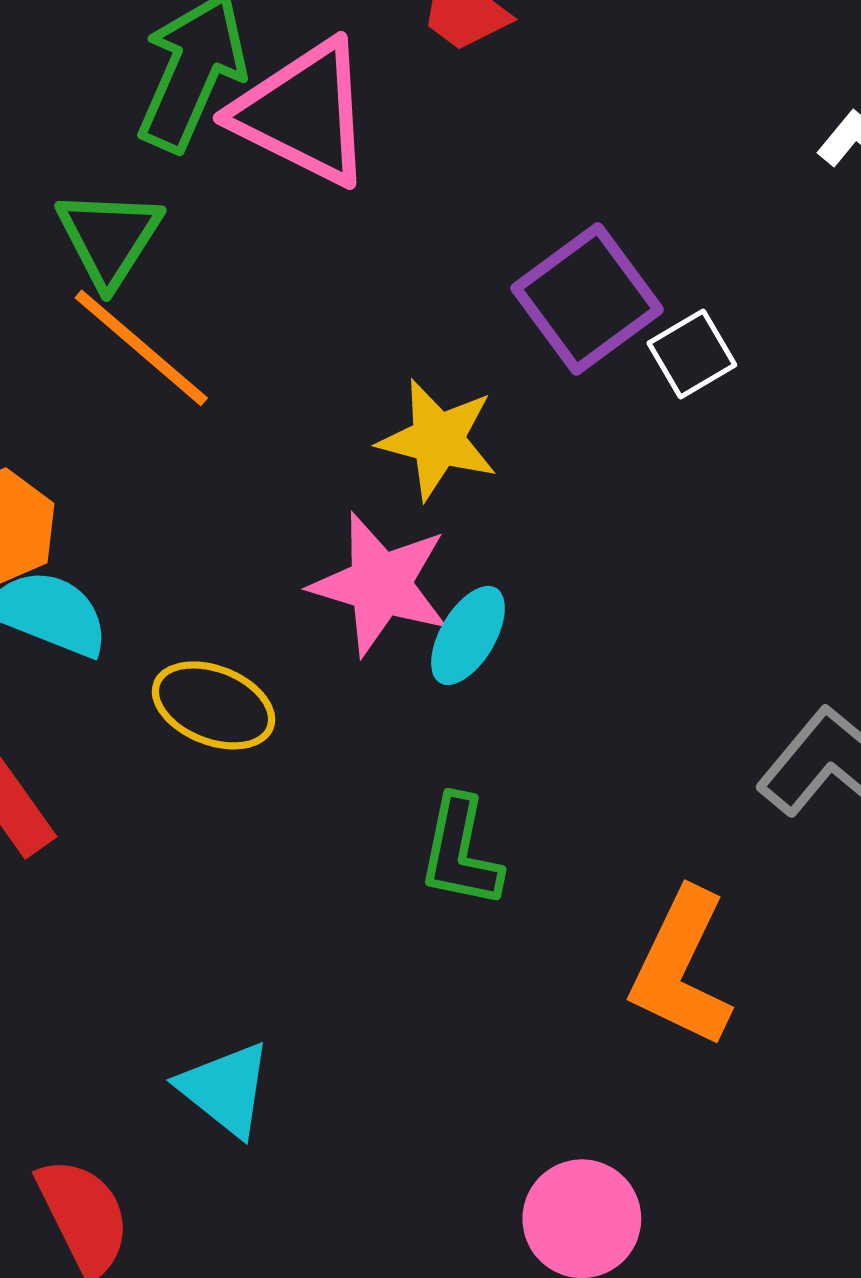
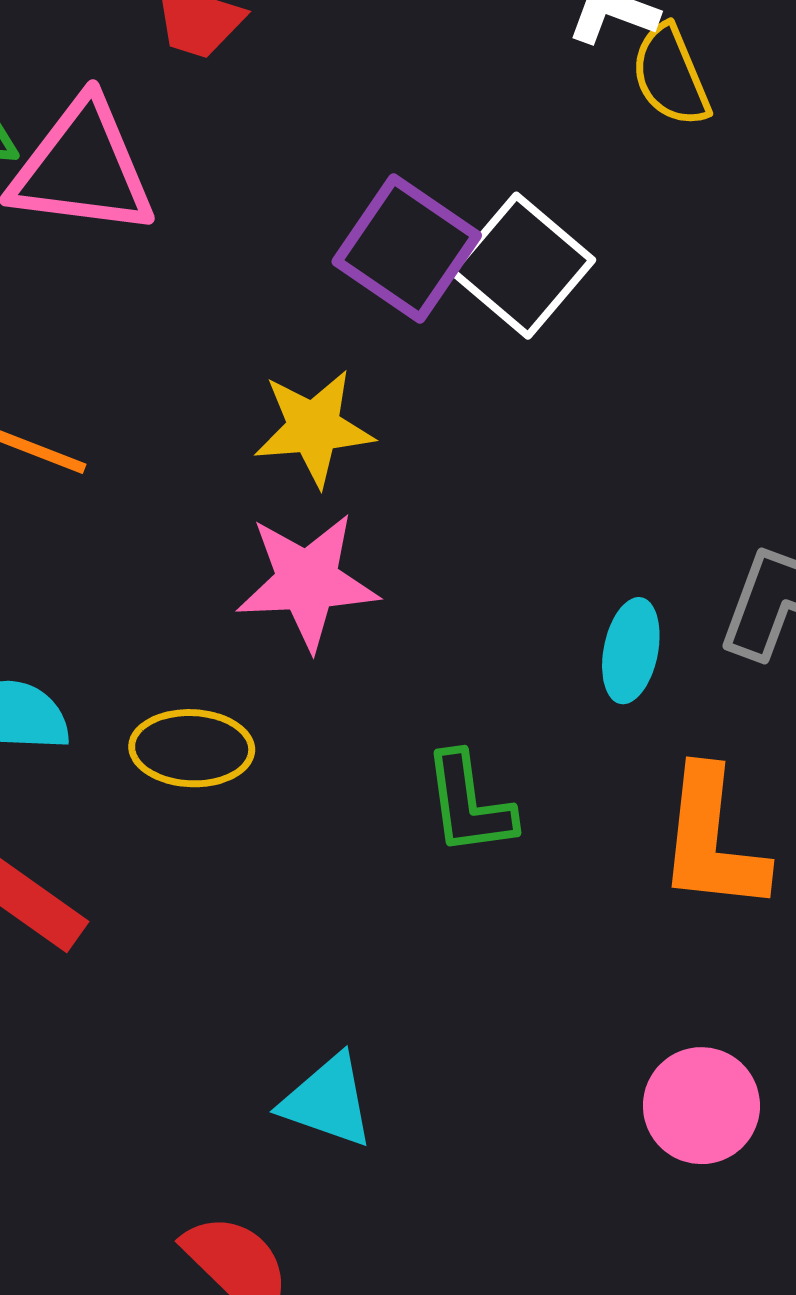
white square: (692, 354) -> (522, 266), size x1.6
cyan ellipse: (468, 635) -> (631, 651), moved

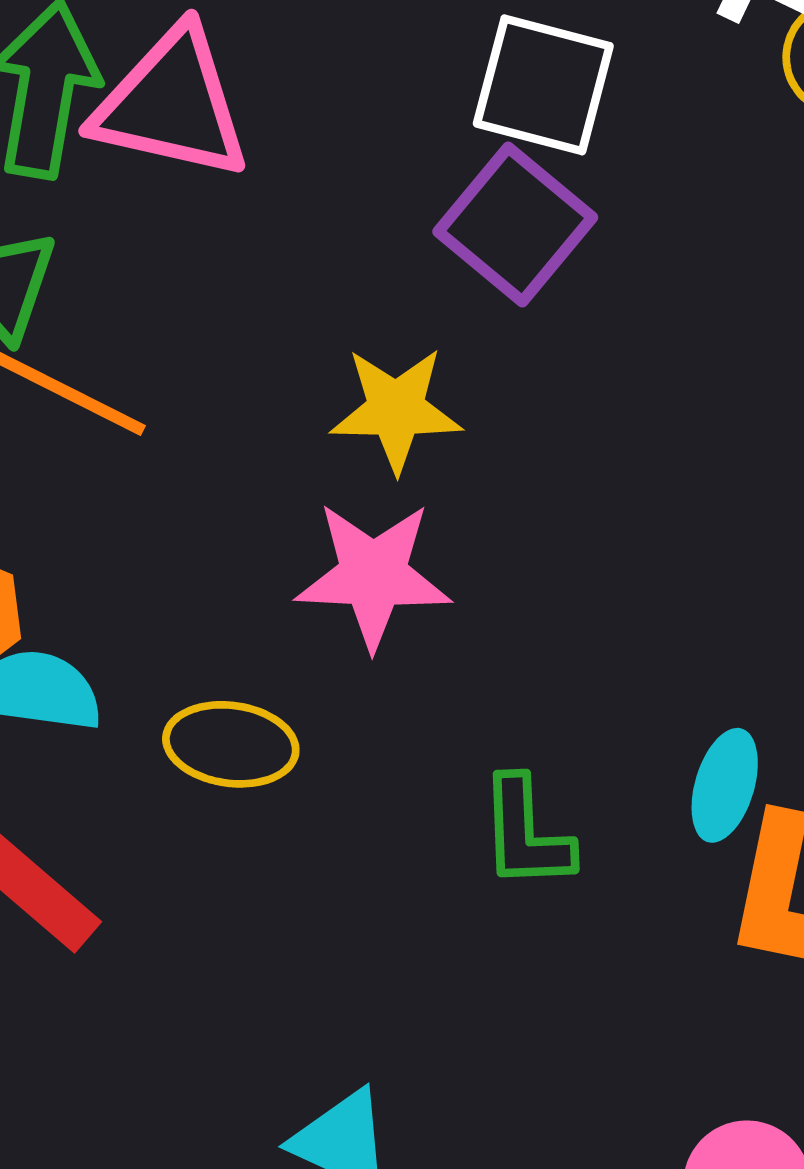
white square: (522, 266) -> (543, 85), moved, turned -31
cyan ellipse: (631, 651) -> (725, 785), moved

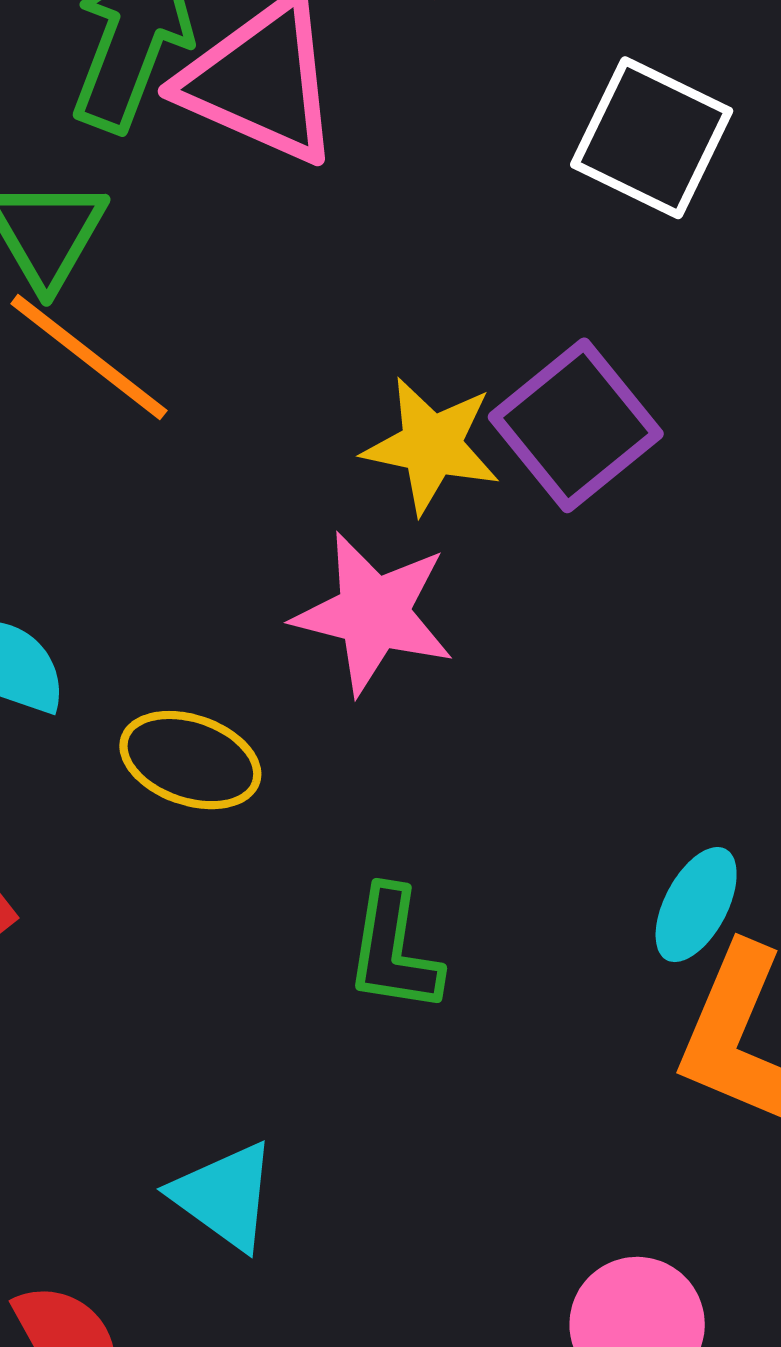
purple square: (515, 225) -> (576, 425), moved
green L-shape: (526, 833) -> (394, 950), moved

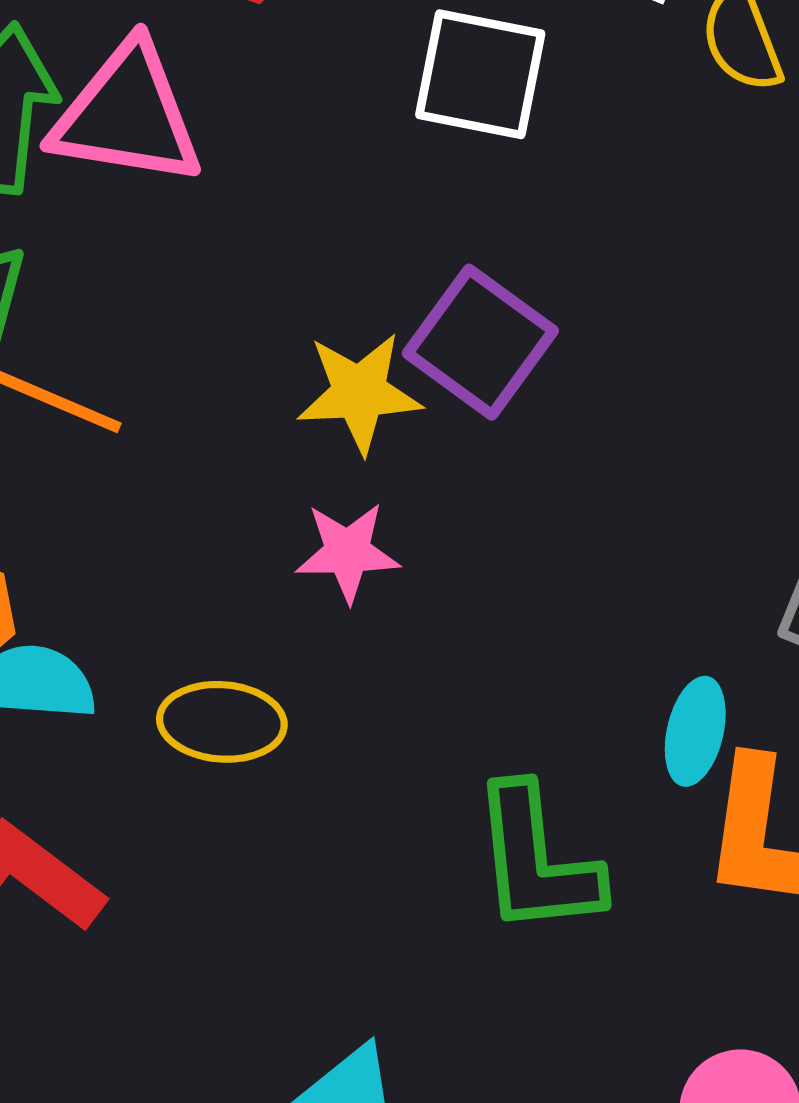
pink star: (374, 613) -> (348, 552), size x0.7
green L-shape: (394, 950) -> (536, 860), moved, size x1.4

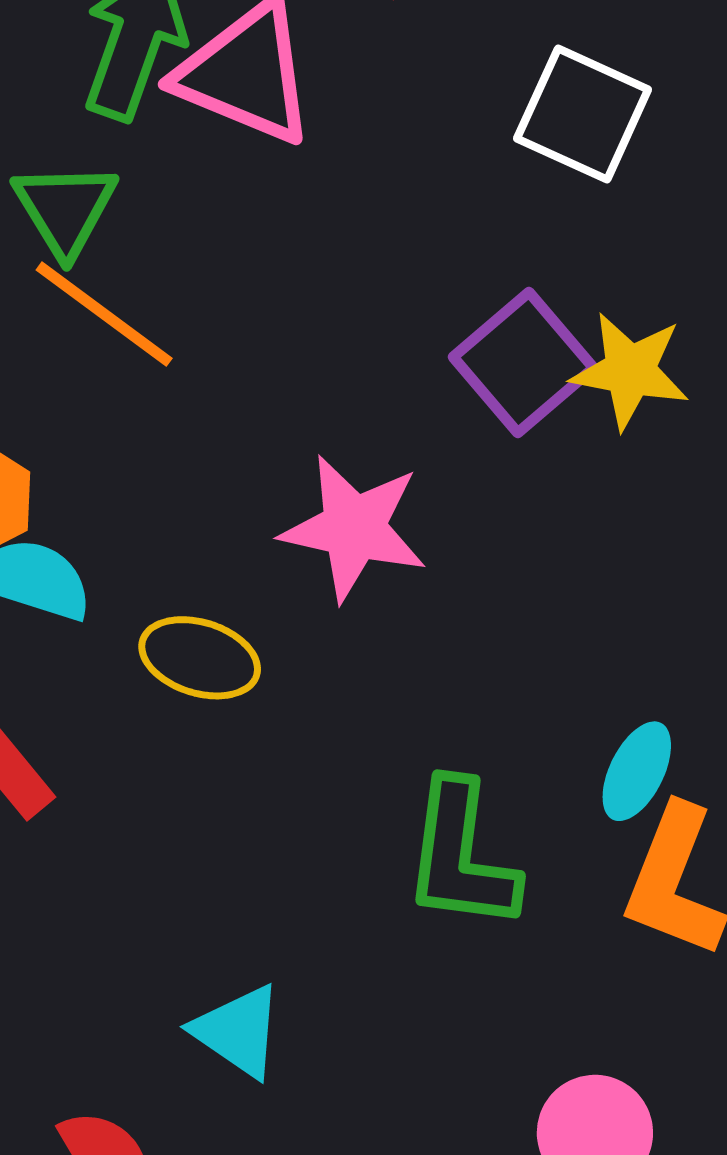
yellow star: (359, 393) -> (630, 371), moved
pink star: (348, 552) -> (354, 528), size x1.5

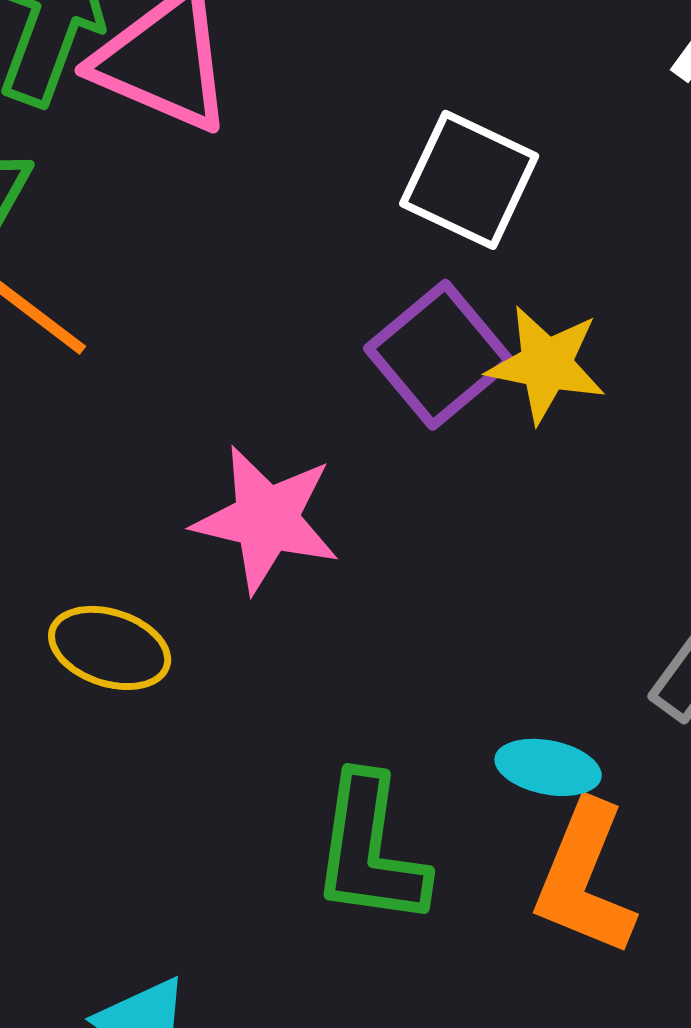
white square: (583, 114) -> (469, 180), moved
cyan ellipse: (637, 771) -> (548, 767), turned 74

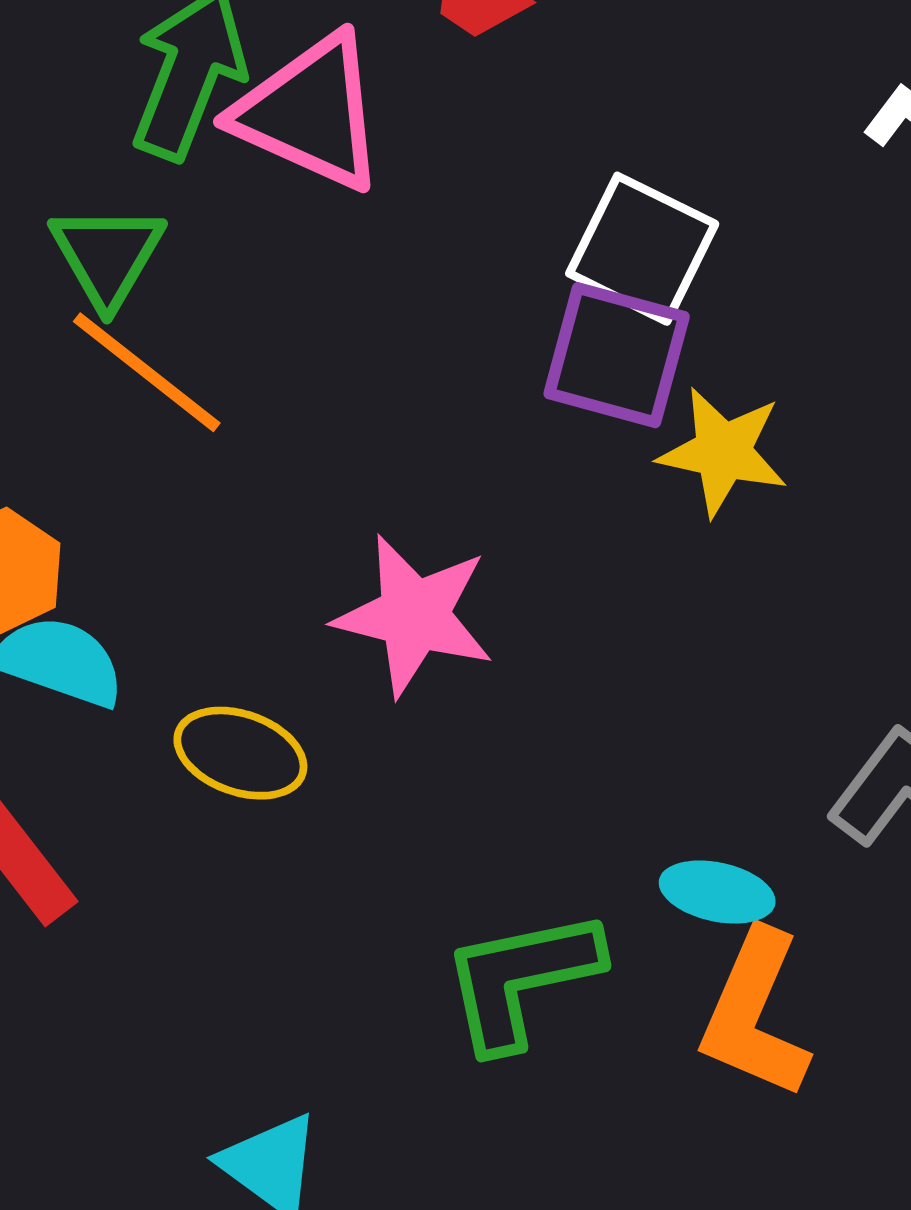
purple square: (439, 355) -> (617, 355), moved, turned -36
green L-shape: (370, 850) -> (521, 979), turned 69

